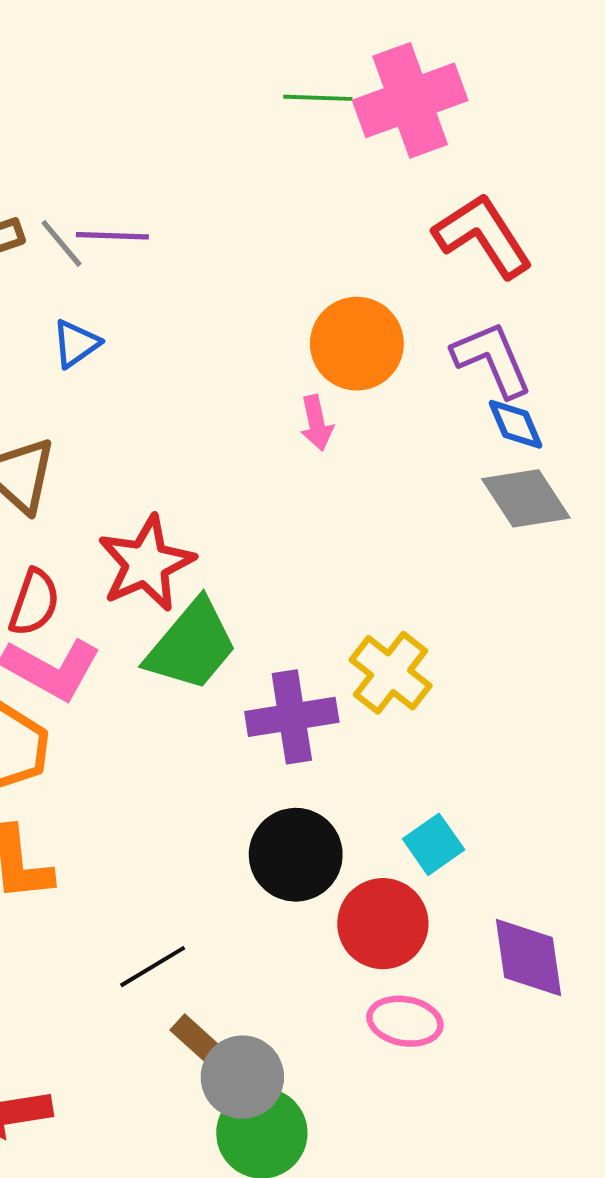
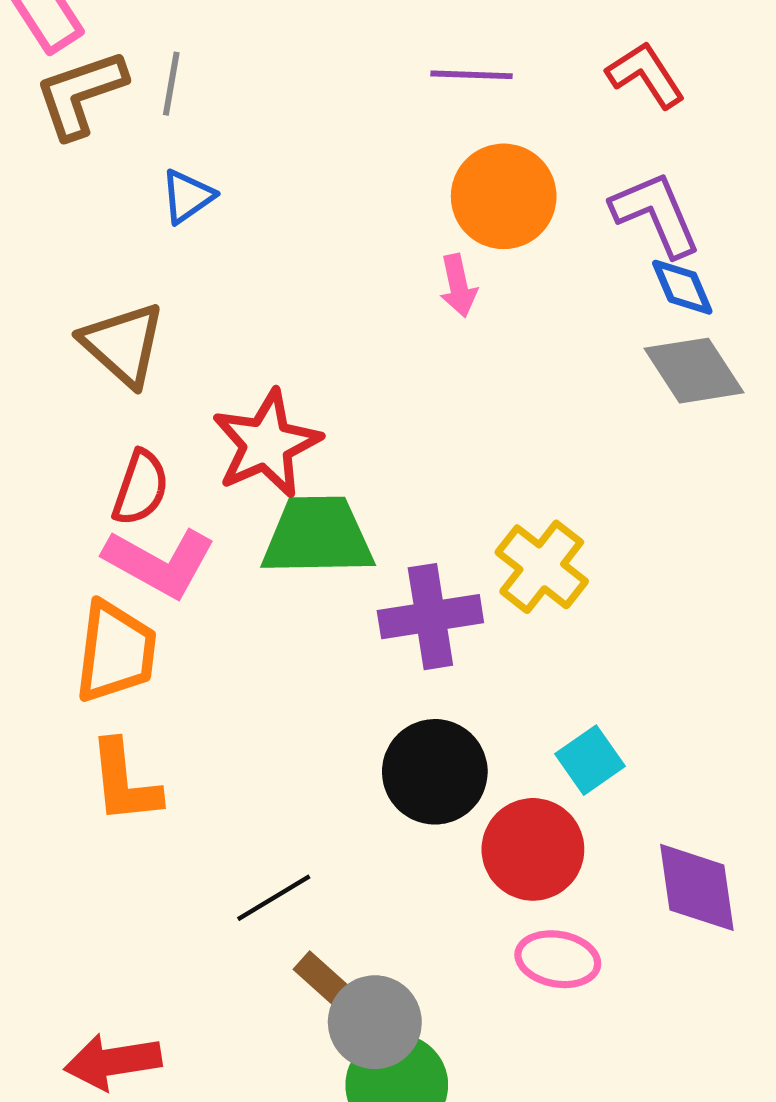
purple line: (112, 236) -> (471, 75), moved
red L-shape: (483, 236) -> (646, 75), size x0.7
gray line: (62, 243) -> (171, 84), turned 50
green trapezoid: (192, 645) -> (318, 536), turned -131

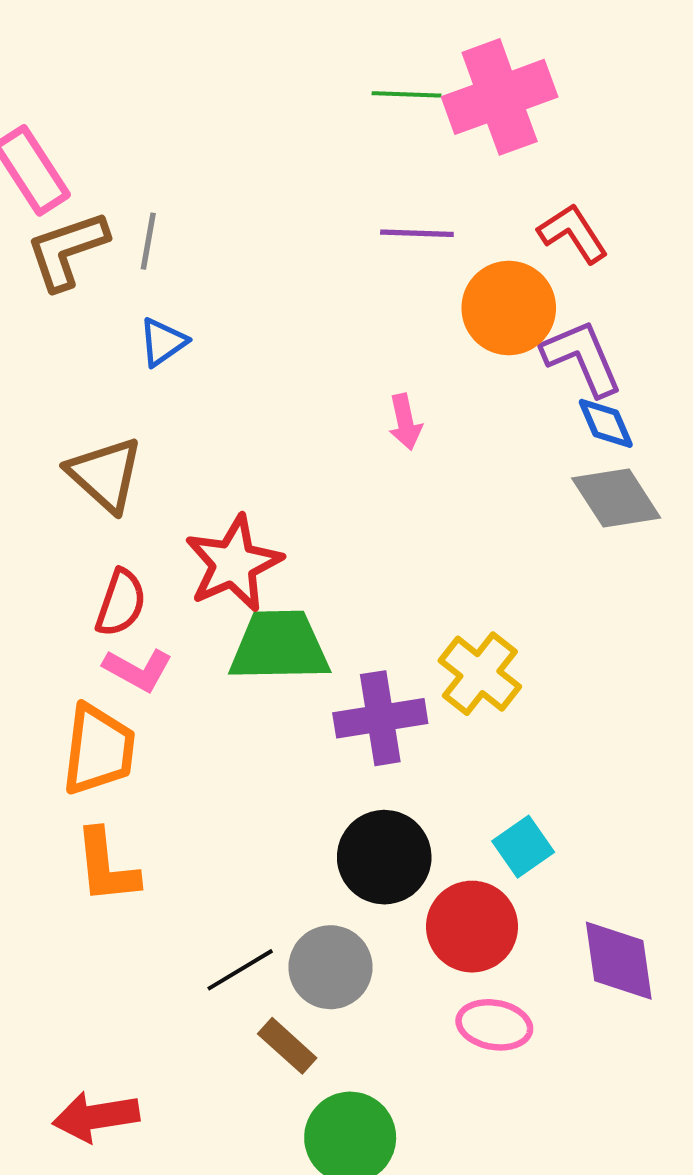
orange circle: (504, 196) -> (509, 308), moved
pink L-shape: (160, 562) -> (138, 670), size x0.7
gray circle: (375, 1022) -> (330, 967), moved

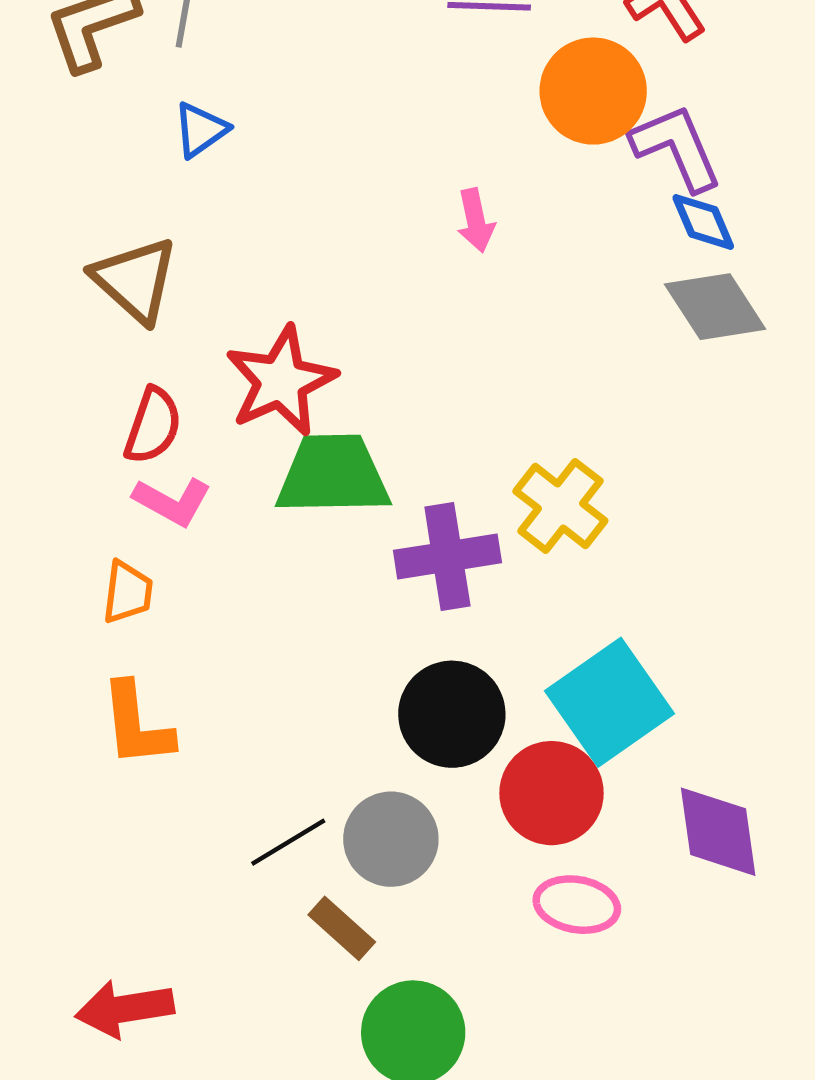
orange trapezoid: (99, 750) -> (128, 592), size x0.6
cyan square: (523, 847) -> (610, 702), size x1.8

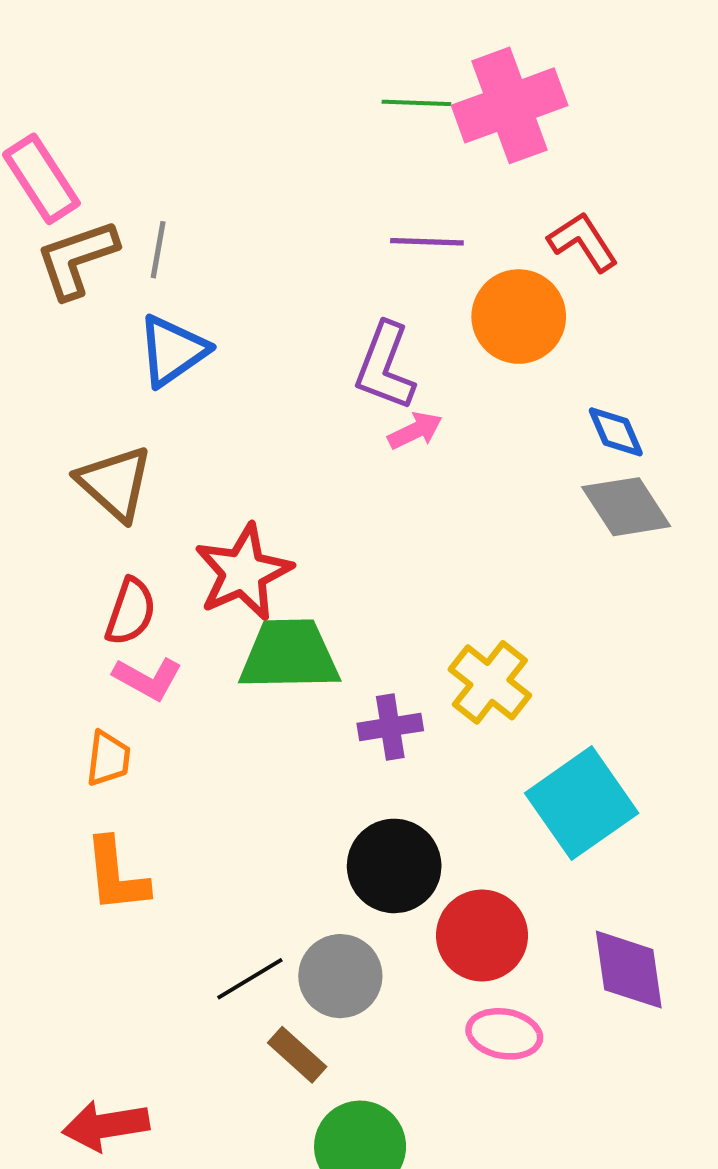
blue triangle: (201, 130) -> (173, 351), size x1.5
purple L-shape: (676, 148) -> (385, 366), moved, turned -136
pink arrow: (476, 220) -> (415, 431), turned -104
purple cross: (447, 557) -> (390, 727), size x0.7
cyan square: (610, 702) -> (582, 803), moved

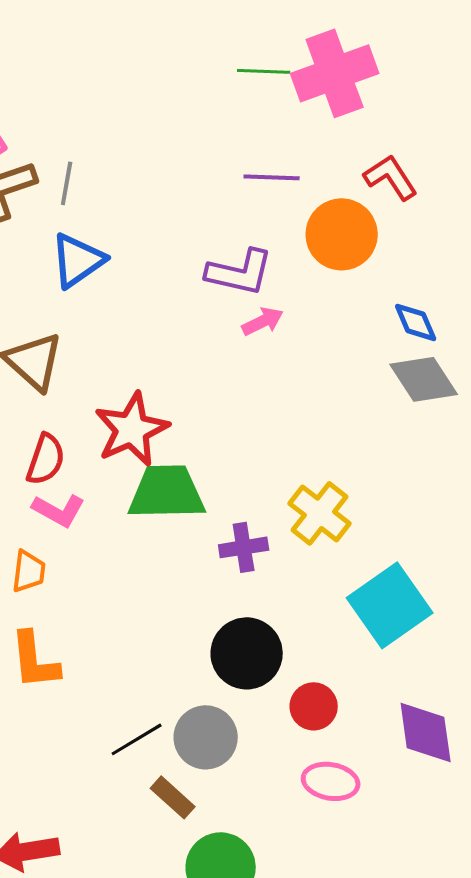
purple L-shape: (385, 366) -> (240, 272), turned -98
red circle: (482, 935) -> (314, 706), size x0.7

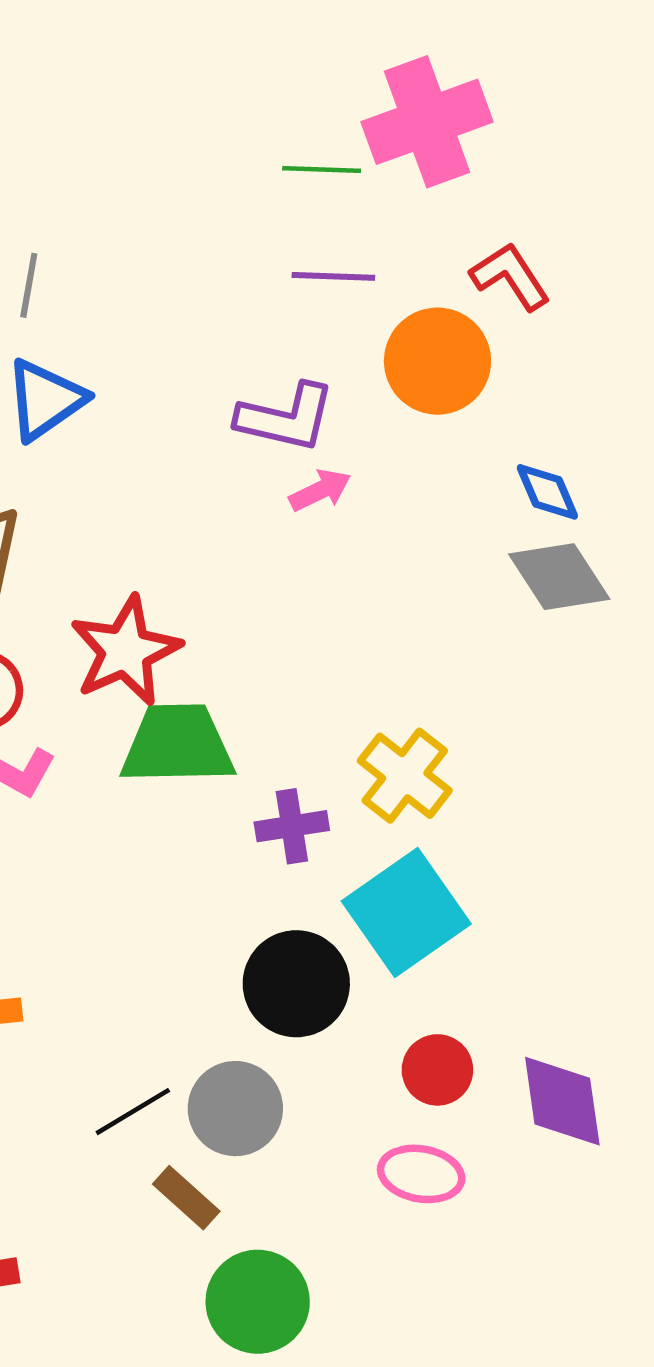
green line: (264, 71) -> (322, 169), moved
cyan square: (390, 605) -> (406, 912), moved
red circle: (314, 706) -> (437, 1070), moved

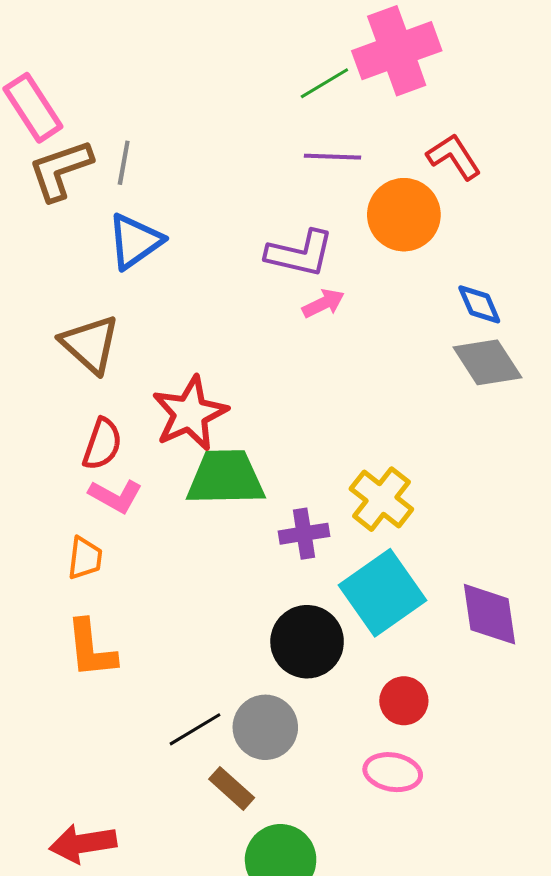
green line: (322, 169) -> (324, 83), turned -33
purple diamond: (562, 1101) -> (489, 614), moved

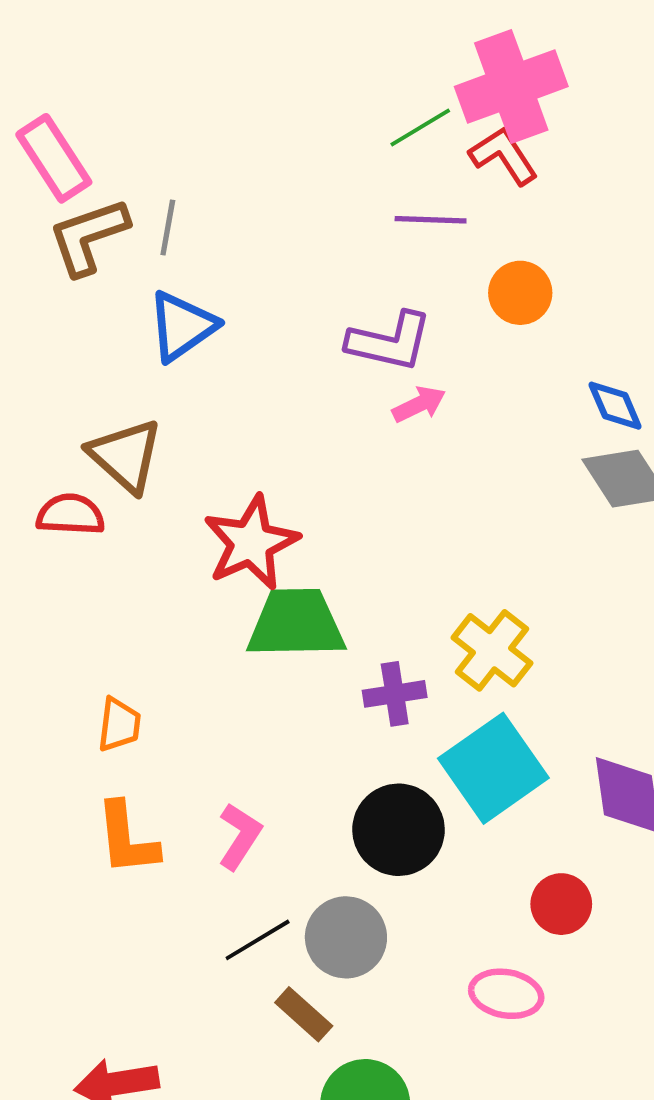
red L-shape: (454, 157) -> (504, 156), moved
orange circle: (404, 215) -> (520, 293), size x0.7
red semicircle: (102, 444) -> (70, 515), moved, turned -106
pink L-shape: (115, 496) -> (240, 836), moved, turned -86
red circle: (404, 701) -> (561, 904), moved

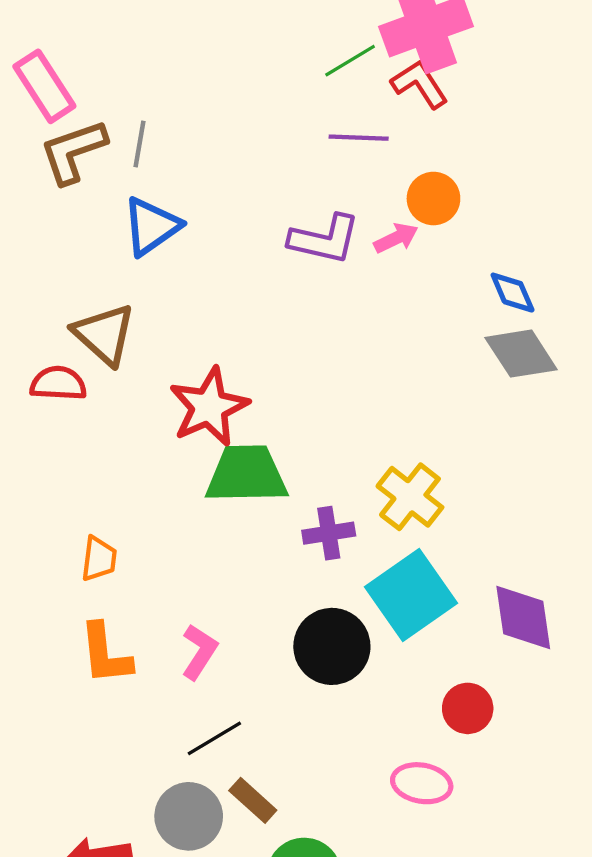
pink arrow: (419, 404) -> (396, 238), moved
gray circle: (346, 937) -> (189, 816), moved

